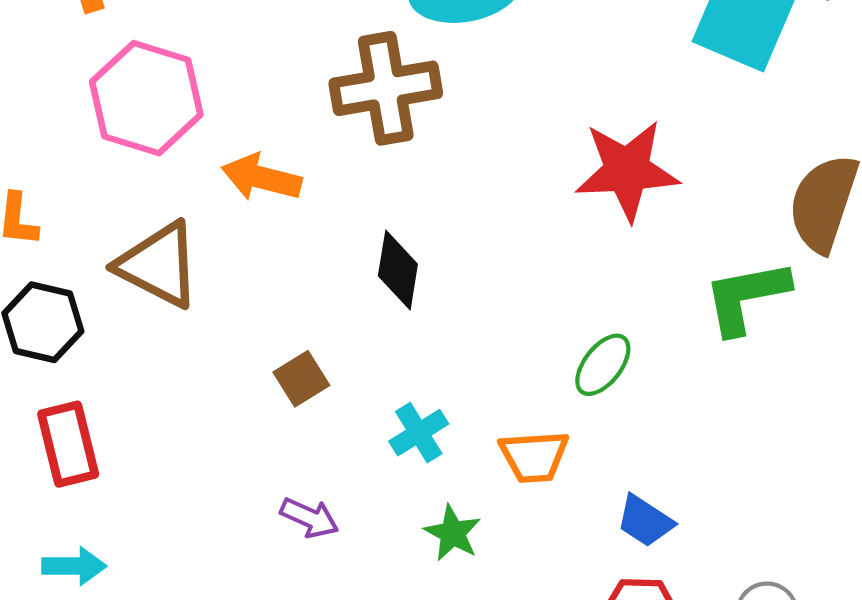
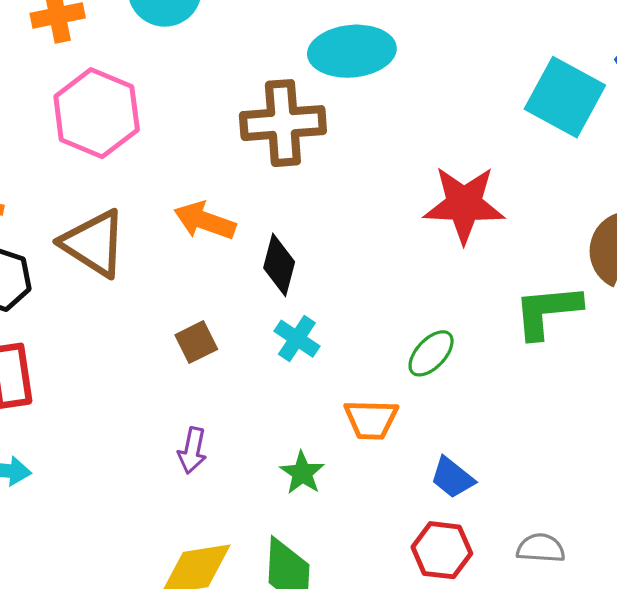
orange arrow: (261, 178) -> (205, 221), moved
cyan cross: (419, 433) -> (297, 339), moved, turned -30
purple arrow: (309, 518) -> (192, 450), turned 72

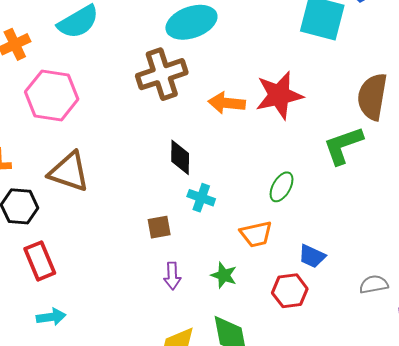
orange arrow: (205, 221) -> (227, 103), moved
brown square: (196, 342) -> (159, 227), moved, turned 30
purple arrow: (192, 450) -> (172, 276), moved
red hexagon: (442, 550) -> (290, 291), moved

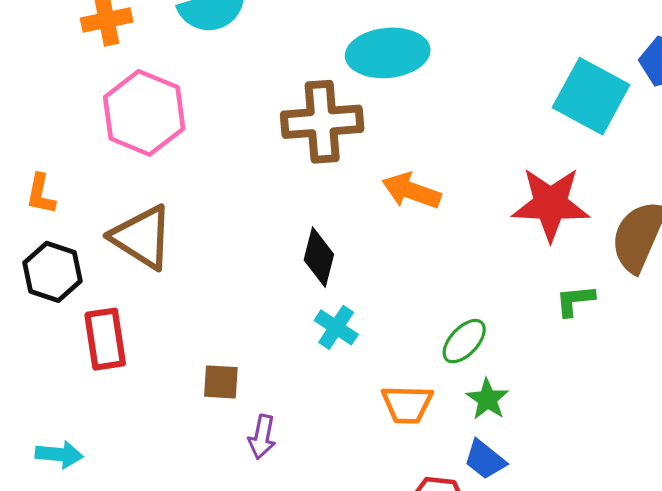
red star: (279, 95) -> (551, 204), moved
green L-shape: (343, 145) -> (575, 300), size x0.6
brown square: (159, 227) -> (221, 382), moved
red rectangle: (40, 261) -> (105, 339), moved
green star: (224, 275) -> (487, 399), moved

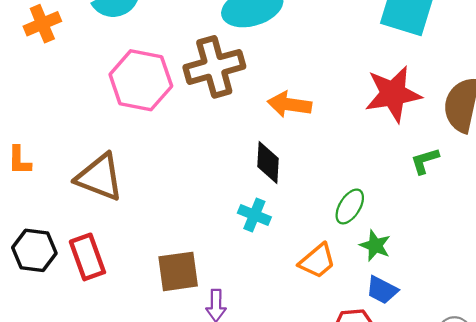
pink hexagon: (144, 113) -> (141, 80), moved
black diamond: (319, 257) -> (268, 162), moved
black hexagon: (53, 272) -> (34, 250), moved
brown square: (221, 382) -> (178, 271), size x1.5
orange trapezoid: (407, 404) -> (317, 261), turned -30

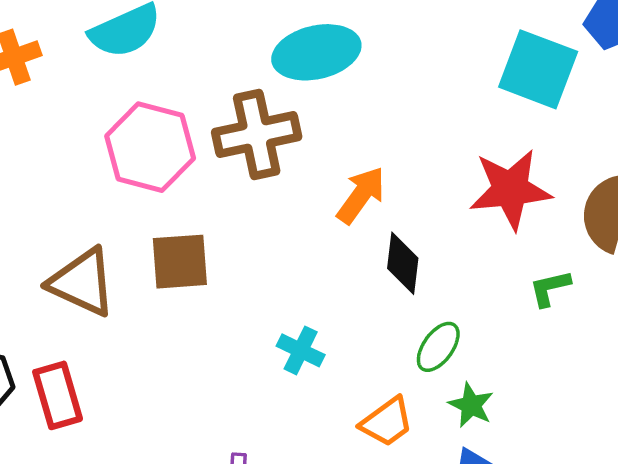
orange arrow: (289, 104) -> (361, 195), turned 114
black diamond: (268, 162) -> (403, 263), moved
brown square: (178, 271) -> (180, 262), moved

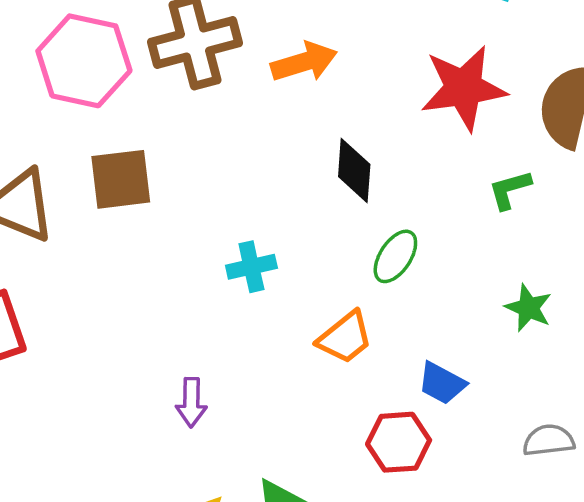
orange arrow: (361, 195) -> (304, 62), moved, turned 40
cyan cross: (301, 350) -> (251, 267), turned -36
green star: (471, 405) -> (529, 308), moved

